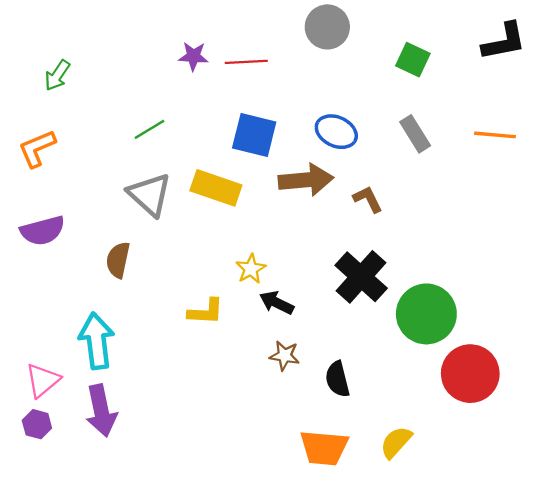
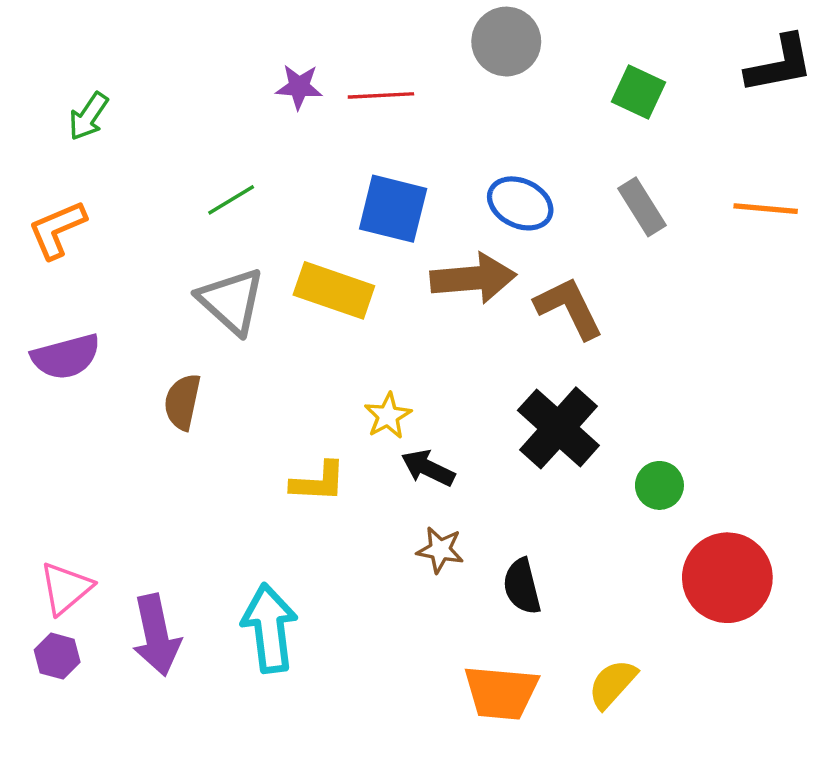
brown L-shape: (368, 199) -> (569, 308), size x1.5
green circle: (426, 314) -> (659, 485), size x0.5
cyan arrow: (97, 341) -> (270, 628), moved

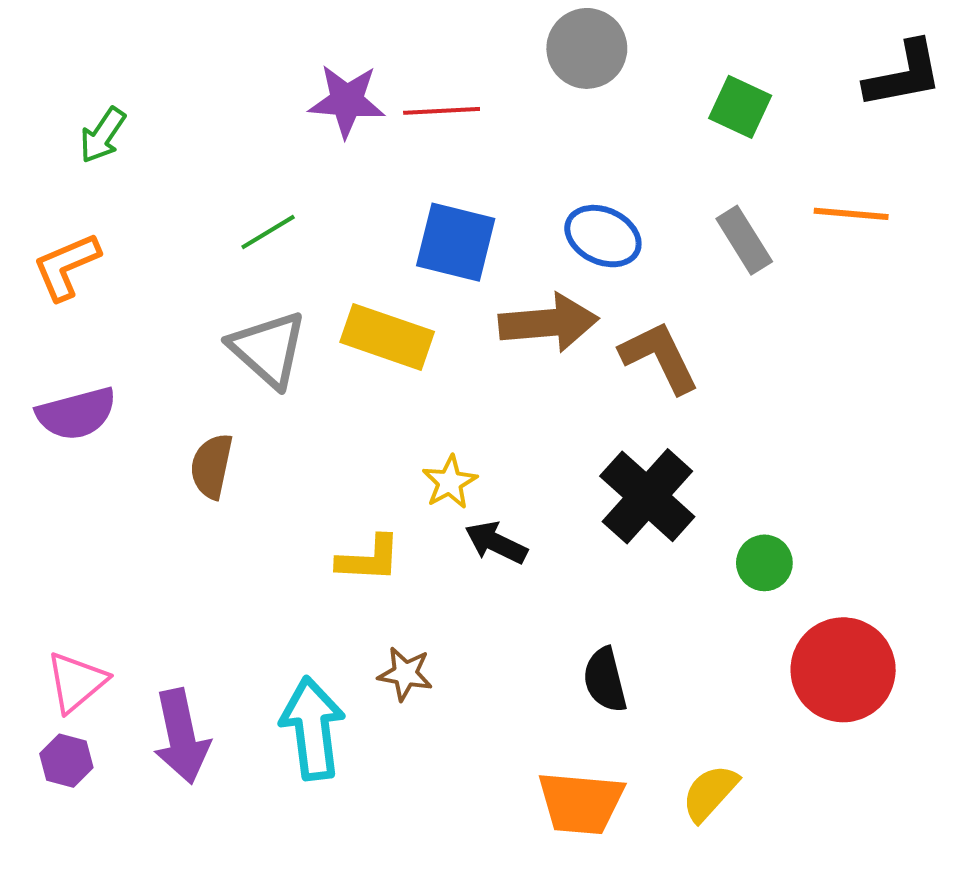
purple star: (299, 87) -> (347, 101), size x1.4
orange line: (766, 209) -> (851, 214), moved
brown star: (440, 550) -> (405, 674), moved

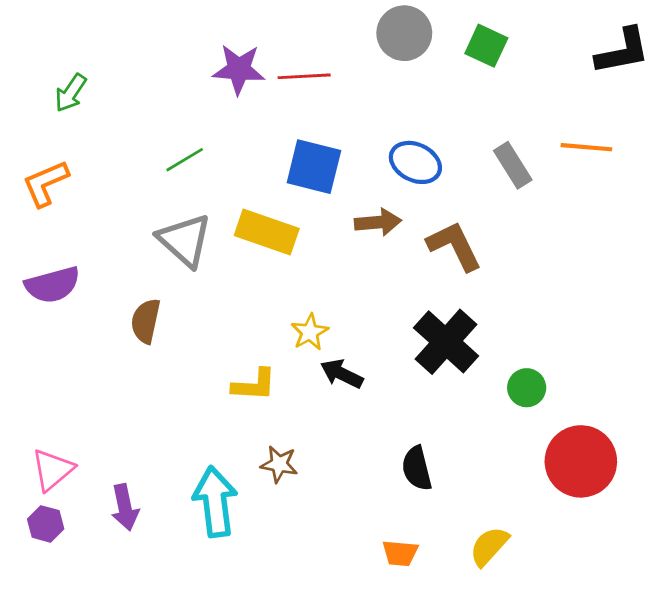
green square: (740, 107) -> (486, 46), moved
brown arrow: (549, 323) -> (378, 222), size x0.7
purple arrow: (181, 736) -> (125, 507), size x0.7
orange trapezoid: (581, 803) -> (400, 553), size x0.6

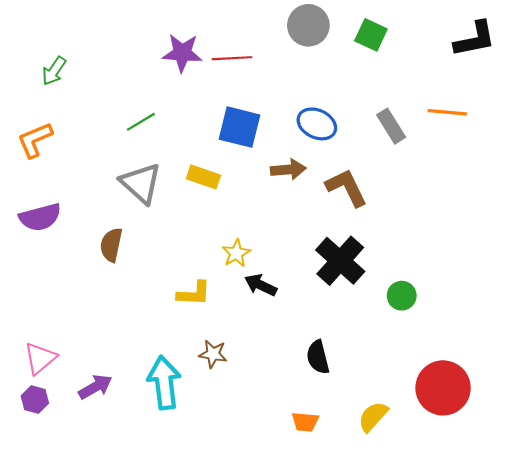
yellow rectangle: (267, 232) -> (203, 177), size x0.7
red circle: (581, 461) -> (443, 388), moved
purple arrow: (125, 507) -> (95, 387), turned -108

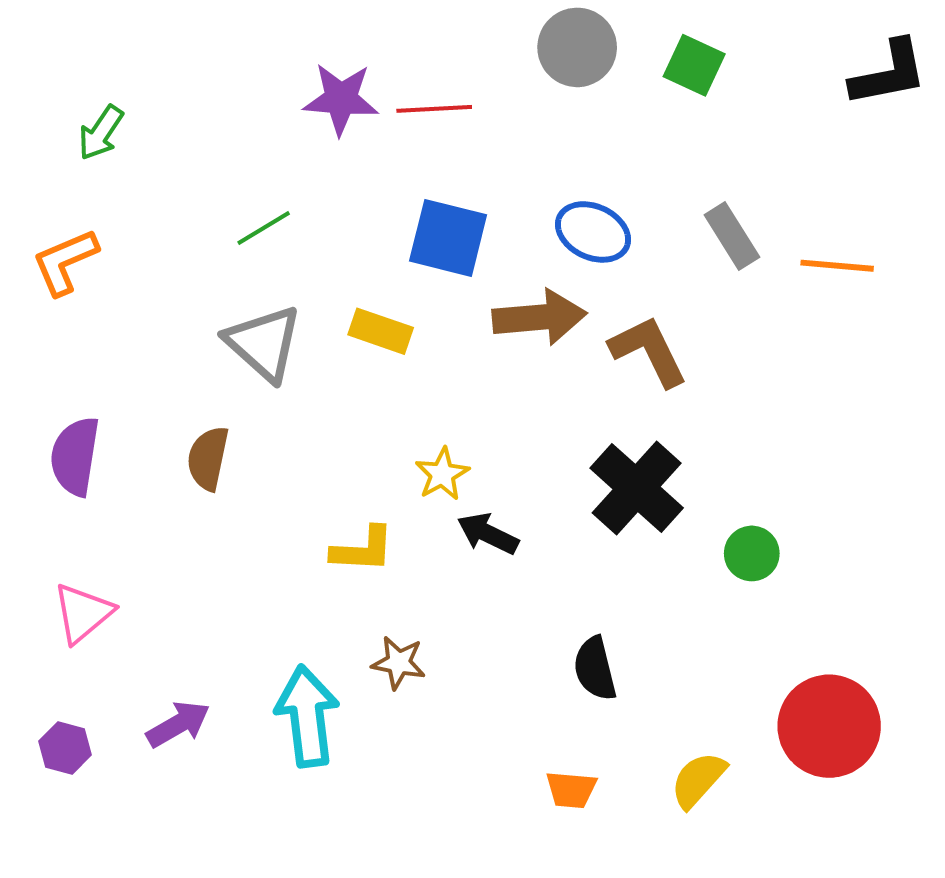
orange line: (447, 112) -> (837, 266), moved
brown arrow: (288, 169) -> (539, 317), size x1.4
purple semicircle: (40, 217) -> (75, 456), moved, turned 114
pink triangle: (40, 358) -> (83, 613), moved

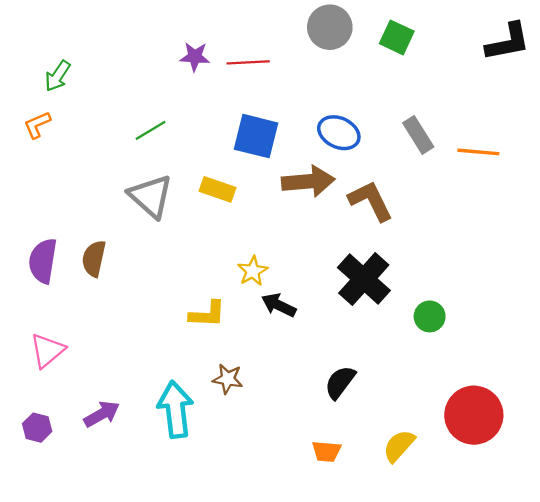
purple star: (341, 99) -> (195, 57), size x0.7
orange L-shape: (65, 262) -> (37, 125), moved, size x0.7
brown semicircle: (208, 458) -> (94, 259), moved
black semicircle: (595, 669) -> (340, 382), turned 51

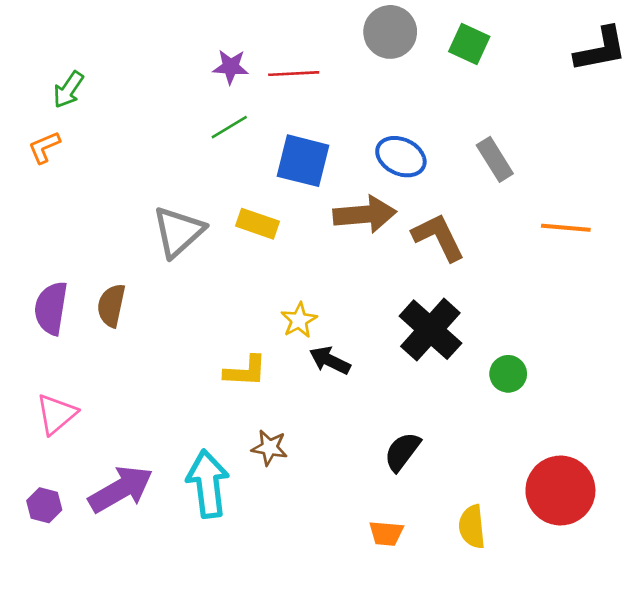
green line: (151, 130) -> (229, 127), moved
orange line: (478, 152) -> (566, 228), moved
gray triangle: (151, 196) -> (178, 232), turned 36
purple arrow: (102, 414) -> (121, 489), size x1.5
yellow semicircle: (399, 446) -> (472, 527), turned -48

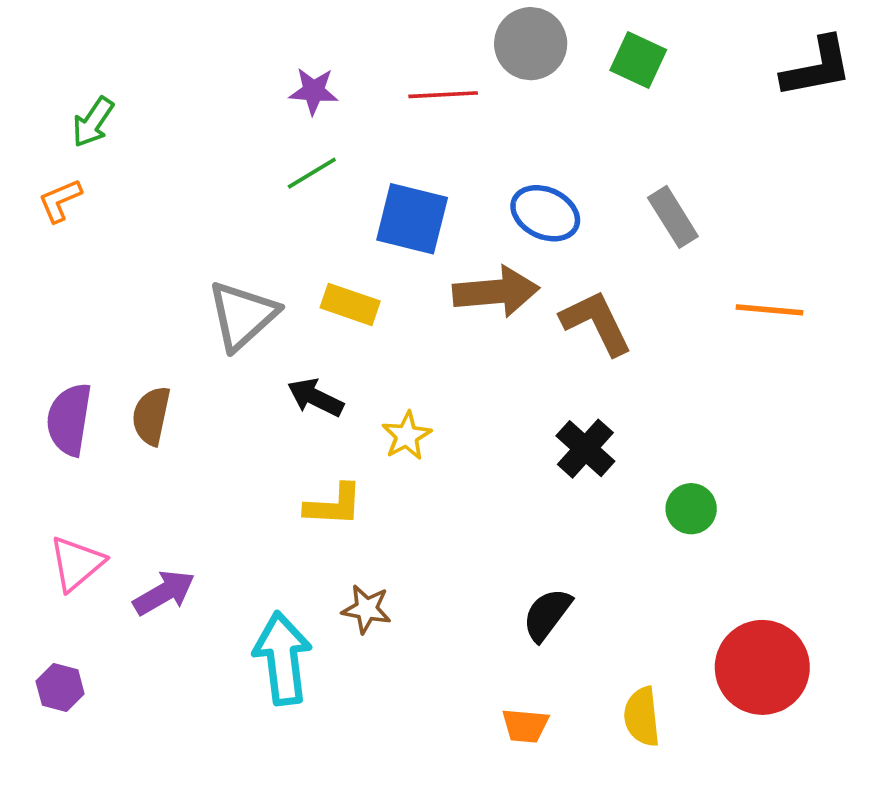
red line: (294, 74) -> (443, 95), moved
black cross: (430, 330) -> (585, 449), size x0.7
black arrow: (330, 360) -> (315, 397), moved
purple arrow: (121, 489) -> (164, 593), moved, size x0.7

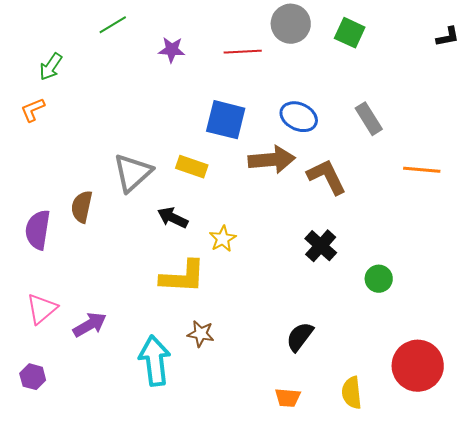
black L-shape: (817, 67) -> (448, 37), size x0.6
green line: (312, 173) -> (113, 25), moved
brown semicircle: (151, 416) -> (82, 207), moved
yellow L-shape: (334, 505) -> (183, 277), size x1.4

